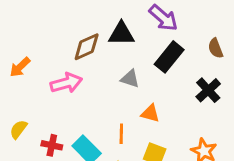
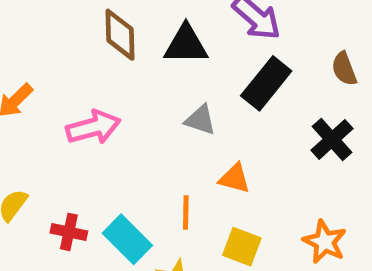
brown diamond: (87, 47) -> (120, 35), moved, turned -68

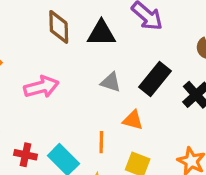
black rectangle: (266, 83) -> (155, 79), moved

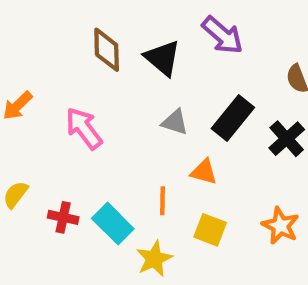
black triangle: (101, 33) -> (162, 58), turned 40
pink arrow: (41, 87) -> (84, 128), turned -112

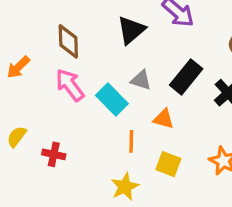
brown diamond: (107, 50) -> (68, 41), moved
black triangle: (162, 58) -> (131, 30), turned 40
cyan rectangle: (113, 224) -> (112, 99), moved

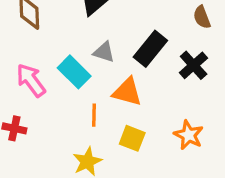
pink arrow: (70, 85) -> (31, 80), moved
orange triangle: (164, 119) -> (127, 92), size x1.4

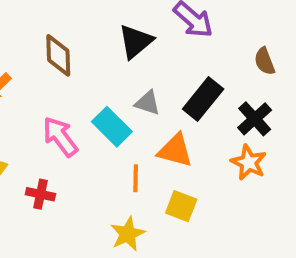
orange star: (189, 135) -> (249, 162), moved

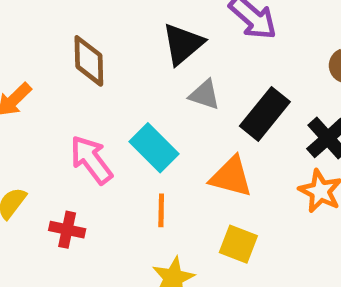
gray triangle: (148, 103) -> (205, 95), moved
orange line: (136, 178) -> (161, 210), moved

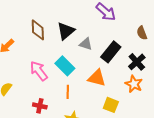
black triangle: (183, 44) -> (66, 31), moved
red cross: (67, 230) -> (40, 106), moved
yellow square: (238, 244) -> (111, 105), moved

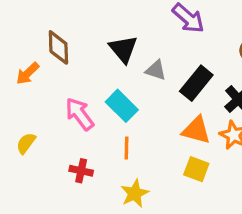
brown diamond: (38, 30) -> (58, 47), moved
black triangle: (66, 31) -> (123, 49), turned -30
orange triangle: (97, 78) -> (196, 130), moved

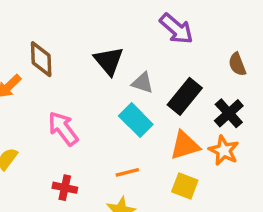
cyan rectangle: (122, 106) -> (136, 120), moved
orange triangle: (196, 130) -> (185, 145), turned -32
orange line: (127, 148) -> (127, 172), moved, turned 75

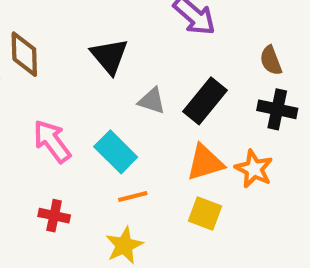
gray triangle: (143, 83) -> (152, 101), moved
black cross: (229, 113) -> (277, 109), moved, turned -36
cyan rectangle: (136, 120) -> (116, 152), moved

